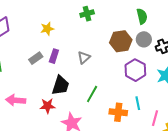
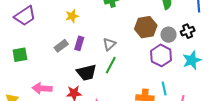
gray circle: (144, 39) -> (169, 35), moved
black trapezoid: (60, 85) -> (86, 72), turned 60
green line: (92, 94) -> (111, 65), moved

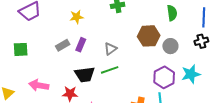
black cross: (188, 31) -> (201, 41), moved
purple hexagon: (161, 55) -> (164, 77), moved
green line: (111, 65) -> (110, 70), turned 36

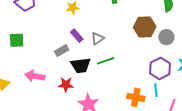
gray rectangle: (63, 45) -> (62, 51), moved
purple rectangle: (81, 45) -> (77, 36), turned -64
gray triangle: (111, 49) -> (98, 39), moved

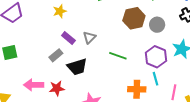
green line: (106, 61) -> (118, 56), moved, turned 48
red star: (66, 85) -> (57, 88), moved

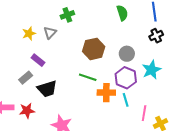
brown hexagon: (134, 18) -> (94, 49), moved
gray circle: (157, 25) -> (127, 54), moved
gray triangle: (89, 37) -> (50, 33), moved
orange cross: (137, 89) -> (106, 93), moved

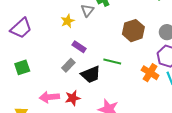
gray triangle: (50, 33) -> (87, 10), moved
green line: (88, 77) -> (112, 62), moved
orange cross: (106, 93) -> (150, 73), turned 36

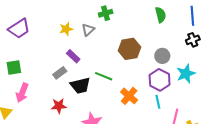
gray triangle: (87, 10) -> (88, 30), moved
orange cross: (150, 73) -> (129, 96), moved
pink arrow: (49, 97) -> (22, 93), moved, turned -72

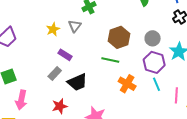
green line: (104, 76) -> (110, 60), moved

